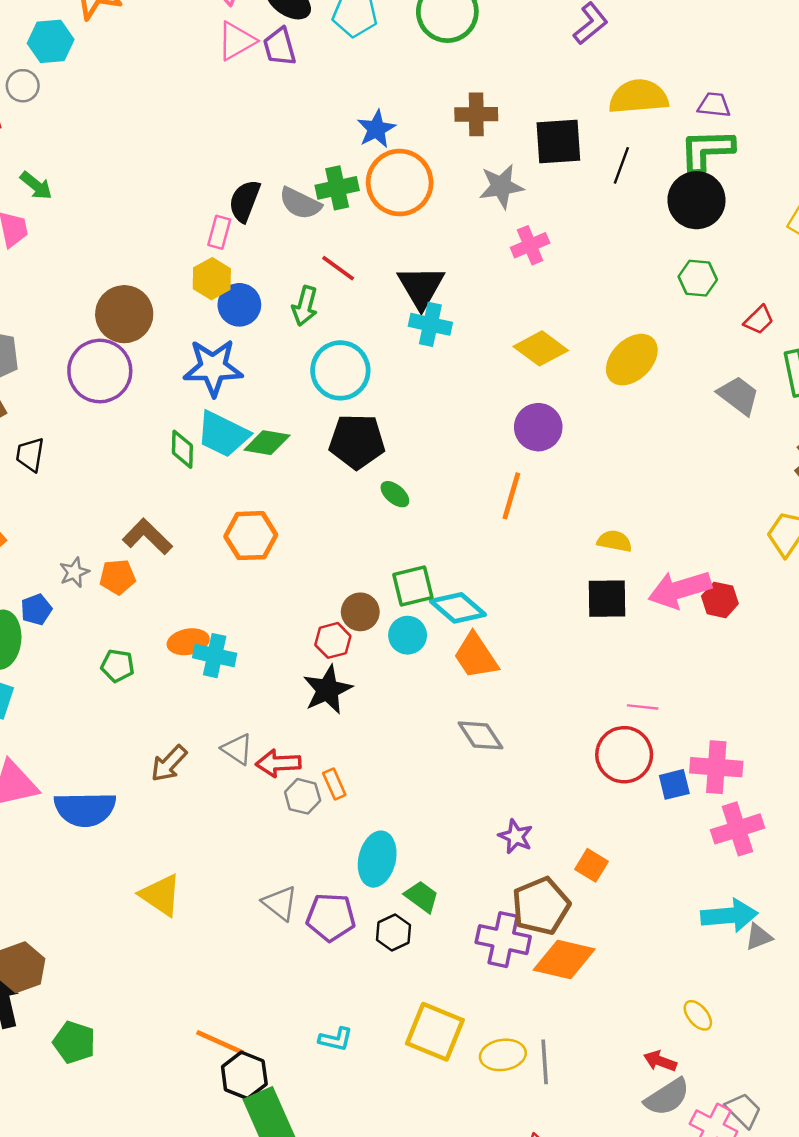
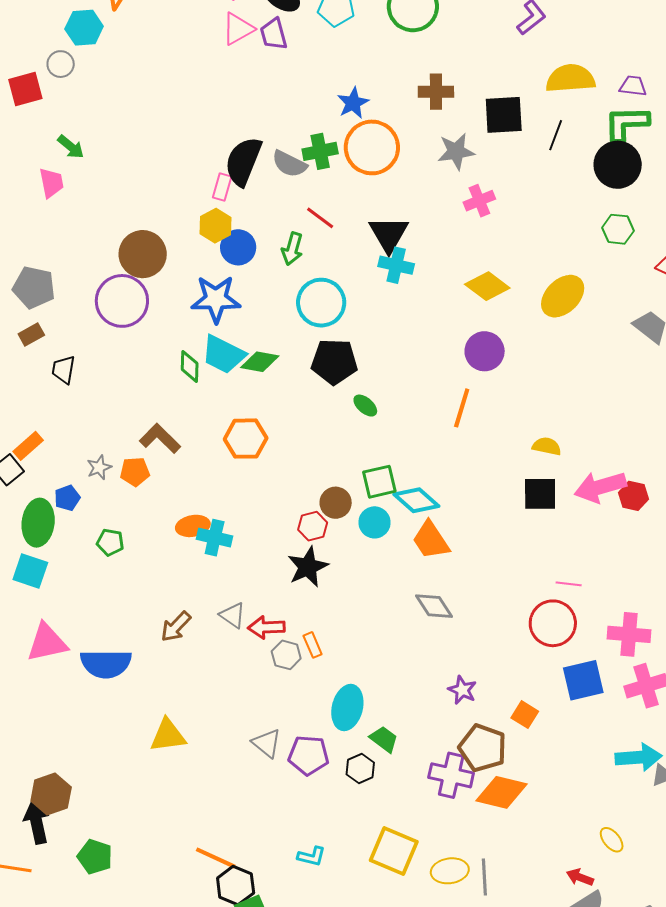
black semicircle: (245, 201) -> (243, 161), size x1.4
green pentagon: (118, 666) -> (110, 542), moved
blue square: (674, 784) -> (583, 680), moved, size x1.6
yellow triangle: (161, 895) -> (168, 735), turned -42
brown pentagon: (541, 906) -> (483, 748), turned -30

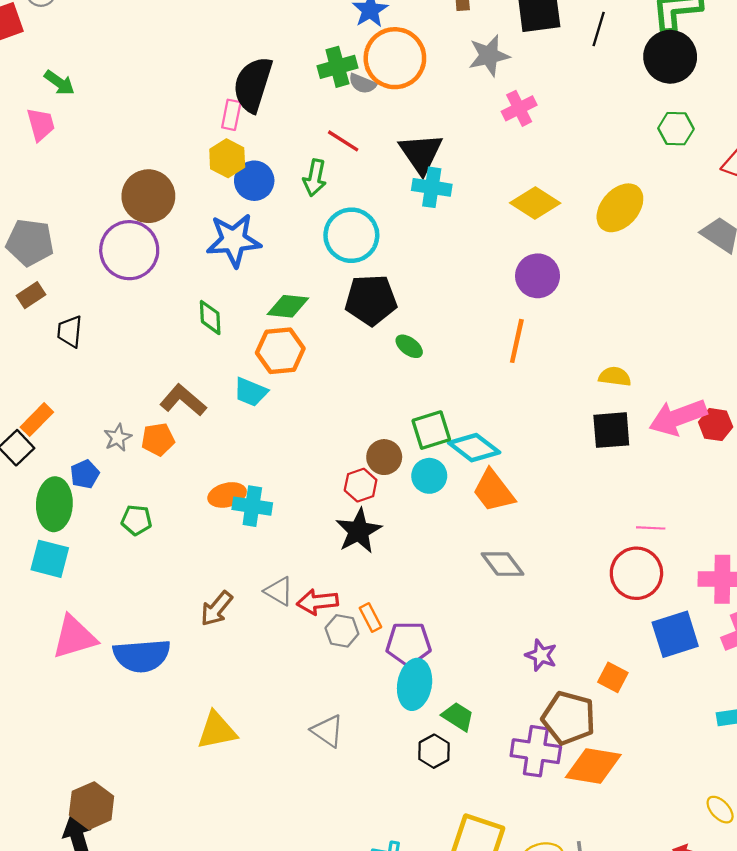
gray semicircle: (289, 164) -> (362, 84), moved, size x0.7
cyan trapezoid: (223, 354) -> (251, 392), moved, size x0.7
orange hexagon: (246, 439) -> (280, 351), moved
purple pentagon: (308, 755) -> (408, 644), moved

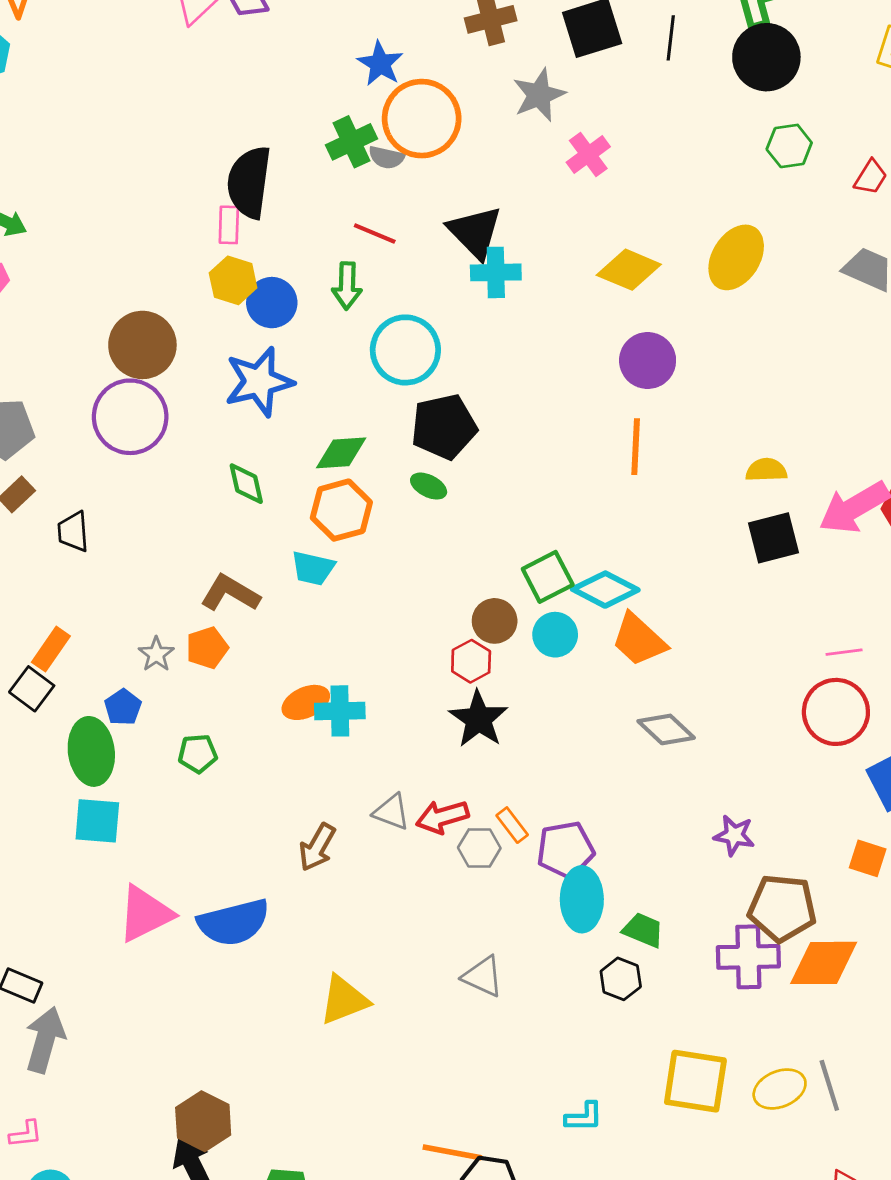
green ellipse: (409, 346) -> (429, 486), moved
orange square: (613, 677) -> (868, 858), moved

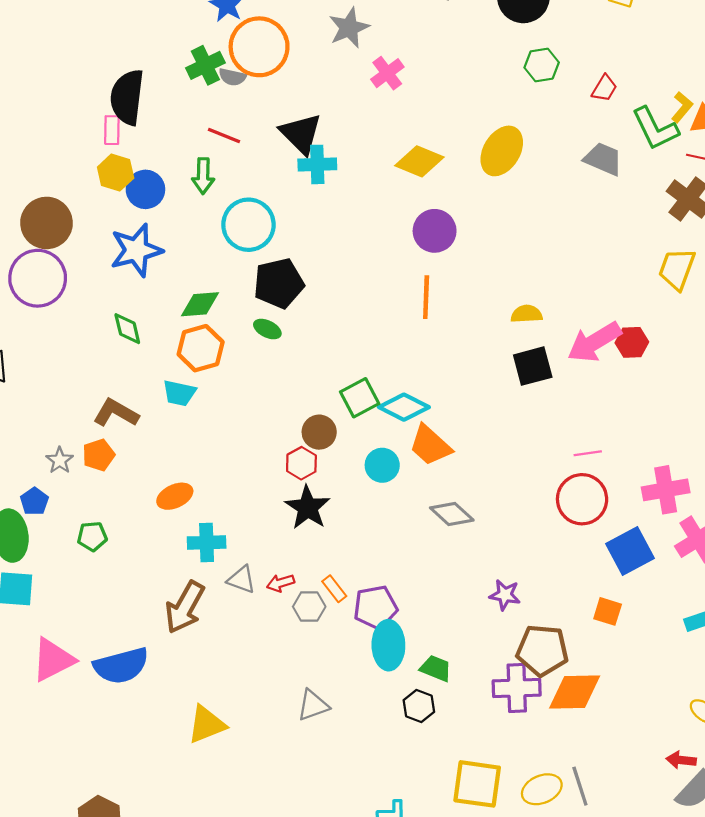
cyan circle: (555, 635) -> (382, 465), moved
cyan cross: (340, 711) -> (207, 543), moved
red arrow: (442, 817) -> (281, 583), size x0.7
brown arrow: (317, 847) -> (185, 607), size x1.4
gray triangle: (483, 976) -> (313, 705), turned -44

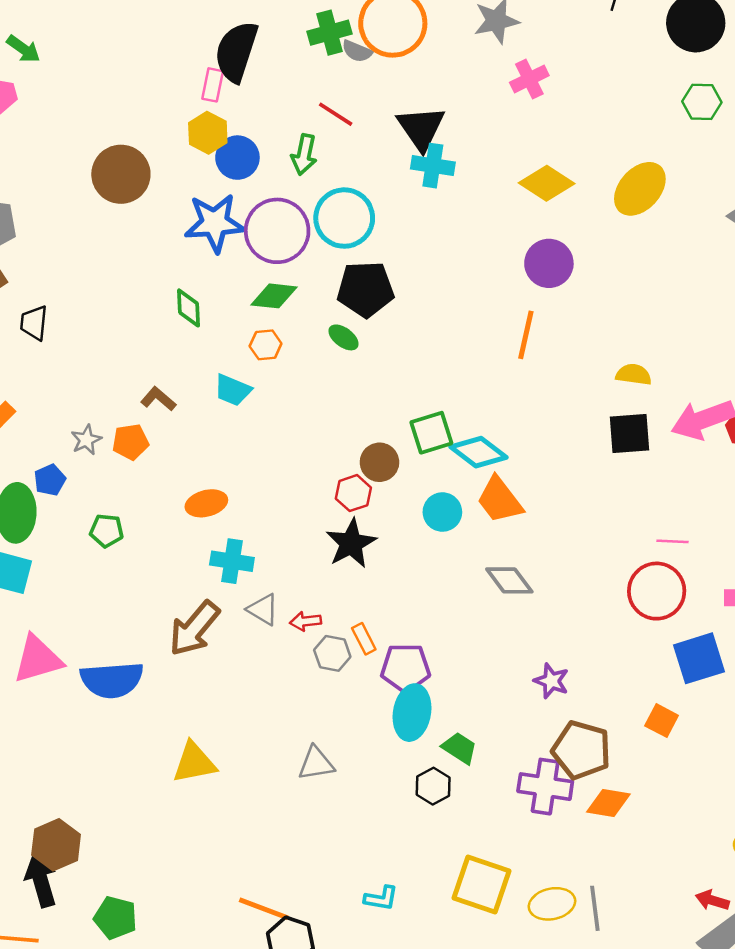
purple circle: (38, 278) -> (277, 231), moved
orange hexagon: (201, 348) -> (266, 345), size x0.6
brown L-shape: (116, 413) -> (158, 399), size x0.7
orange diamond: (575, 692) -> (608, 803), size x0.7

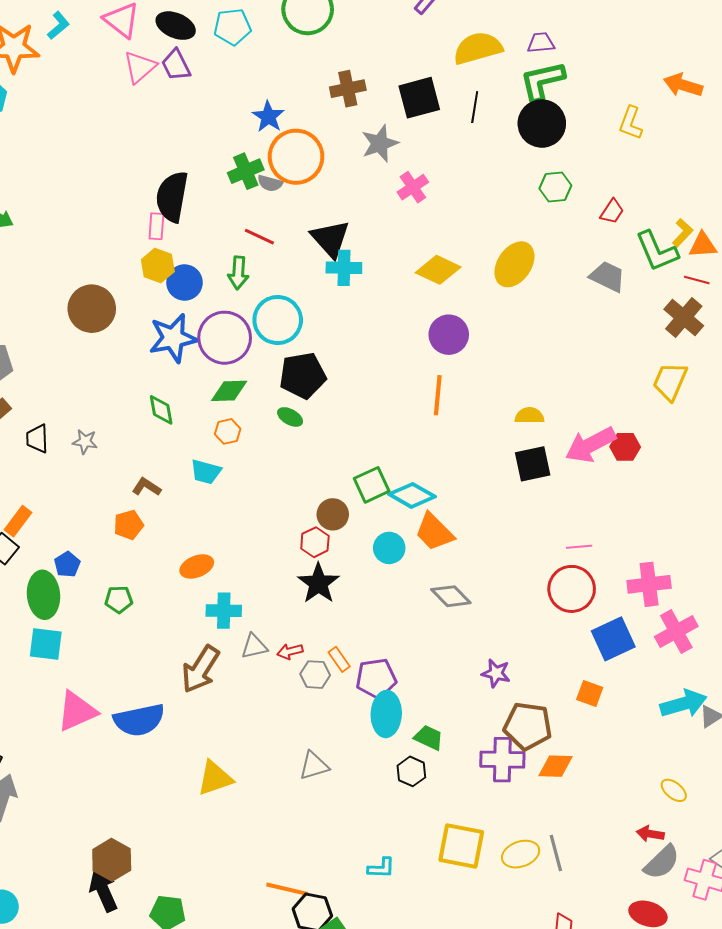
gray star: (86, 440) -> (85, 442), moved, turned -30
gray triangle: (263, 609) -> (254, 646), turned -36

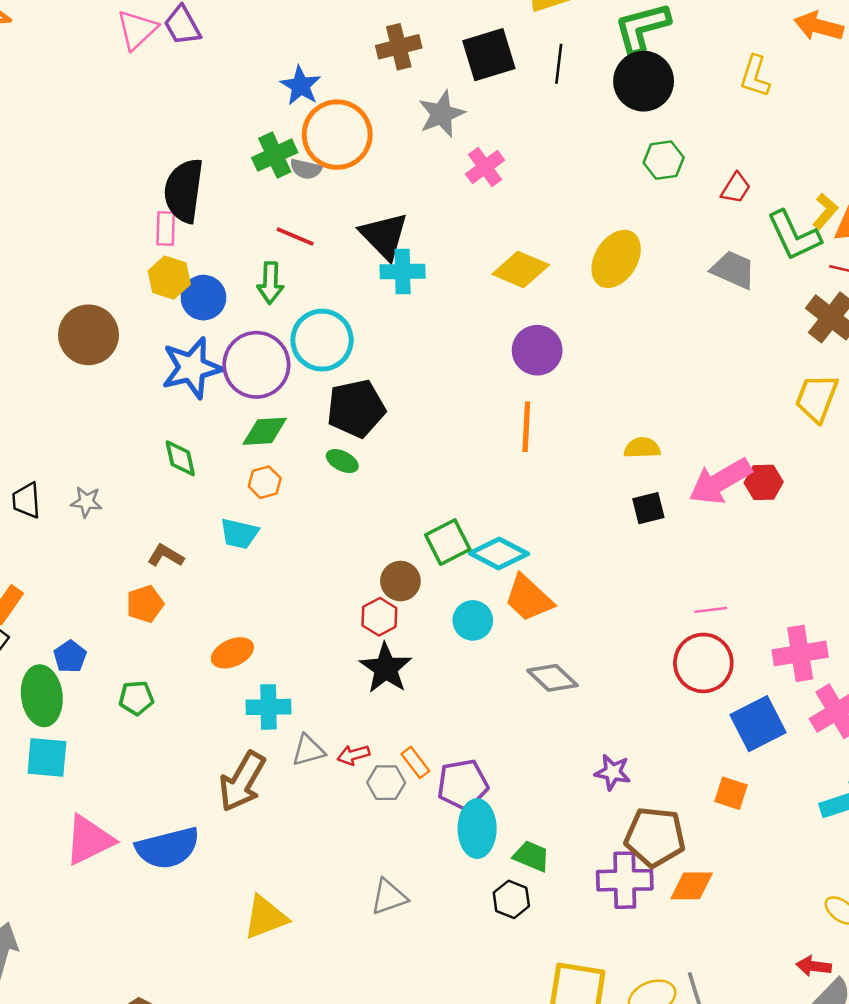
black square: (533, 464) -> (648, 508), size x0.7

